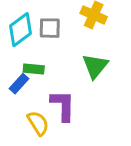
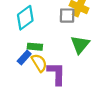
gray square: (50, 28) -> (67, 16), moved
yellow semicircle: (38, 123) -> (39, 63), moved

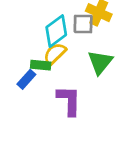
cyan diamond: (25, 18) -> (56, 31), moved
yellow semicircle: (39, 63) -> (55, 54), moved, turned -102

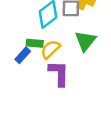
yellow semicircle: (55, 54) -> (50, 49), moved

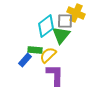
green triangle: (85, 41) -> (61, 35), moved

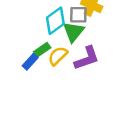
green rectangle: (35, 50) -> (42, 50), turned -40
purple L-shape: (55, 75) -> (87, 58), moved, turned 70

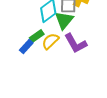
purple L-shape: (87, 58) -> (76, 43), turned 80

